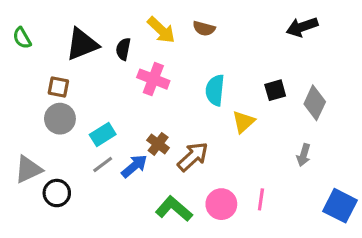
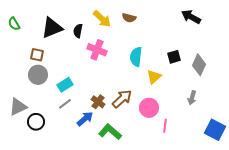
black arrow: (302, 27) -> (191, 17), turned 48
brown cross: (158, 144) -> (98, 102), moved
blue arrow: (134, 166) -> (85, 119), moved
pink circle: (221, 204) -> (149, 108), moved

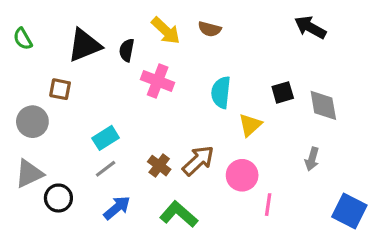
gray diamond: (199, 65) -> (323, 105), turned -35
gray circle: (38, 75) -> (32, 122), moved
blue arrow: (85, 119) -> (117, 208), moved

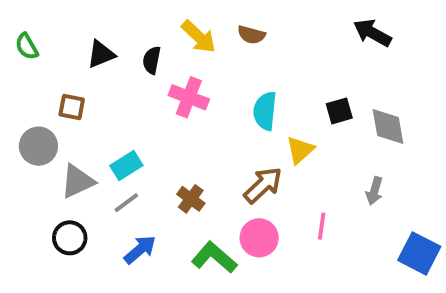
black triangle: (84, 45) -> (101, 54), size x0.7
brown arrow: (198, 161) -> (263, 185), moved
gray triangle: (29, 174) -> (78, 181), moved
pink circle: (242, 175) -> (259, 238), moved
pink line: (268, 205) -> (322, 226), moved

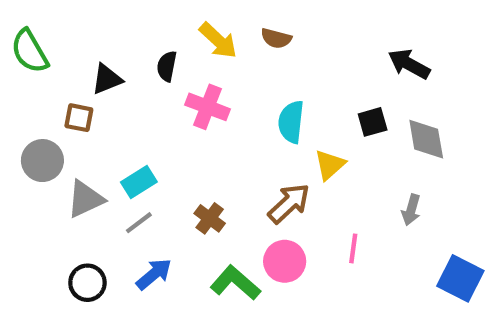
black arrow: (372, 33) -> (409, 64), moved
green semicircle: (27, 46) -> (30, 51), size x1.5
black triangle: (101, 54) -> (107, 79), moved
black circle: (70, 238) -> (87, 283), moved

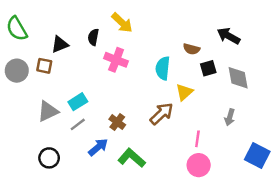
brown semicircle: (276, 38) -> (191, 49), moved
gray circle: (42, 161) -> (17, 71), moved
pink circle: (285, 261) -> (199, 165), moved
blue arrow: (154, 274) -> (98, 147), moved

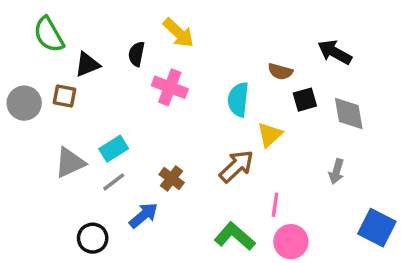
green semicircle: (17, 29) -> (49, 35), moved
pink line: (197, 139) -> (275, 205), moved
black circle: (49, 158) -> (93, 238), moved
green L-shape: (132, 158) -> (235, 236), moved

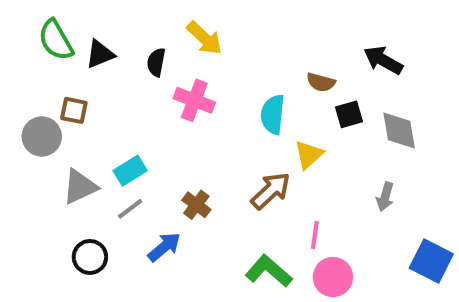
black triangle: (87, 64) -> (100, 54), moved
gray circle: (24, 103) -> (42, 137), moved
black circle: (93, 238) -> (90, 257), moved

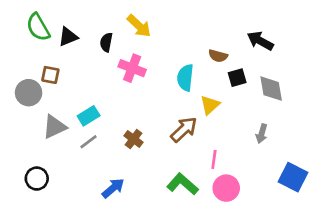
blue arrow: (164, 247) -> (113, 188), moved
black circle: (90, 257) -> (37, 179), moved

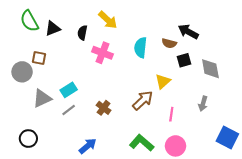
black arrow: (260, 41) -> (188, 32), moved
cyan semicircle: (185, 78) -> (141, 48), moved
pink line: (214, 159) -> (171, 114), moved

